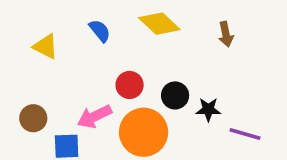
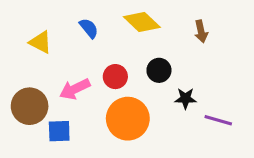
black circle: (175, 95) -> (159, 70), moved
pink arrow: (95, 116) -> (75, 89), moved
brown circle: (33, 118) -> (30, 106), size x1.5

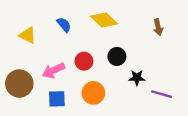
brown arrow: (201, 31) -> (158, 27), moved
orange circle: (128, 119) -> (93, 93), size x0.7
blue square: (59, 131) -> (57, 99), moved

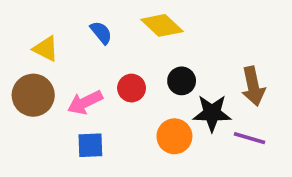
brown arrow: (158, 27) -> (253, 86), moved, size x1.5
black star: (137, 78) -> (212, 113), size x1.5
brown circle: (19, 83) -> (33, 95), moved
orange circle: (93, 93) -> (174, 136), moved

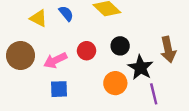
yellow triangle: (46, 49) -> (39, 18), moved
black star: (212, 113) -> (141, 68), turned 30
purple line: (250, 138) -> (154, 94), moved, turned 60

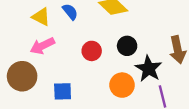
brown circle: (21, 56) -> (22, 76), moved
pink arrow: (55, 60) -> (42, 46), moved

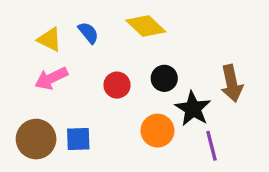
brown circle: (22, 76) -> (36, 139), moved

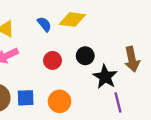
yellow diamond: (146, 26) -> (72, 20), turned -36
blue semicircle: (88, 33) -> (44, 24), moved
orange circle: (157, 131) -> (60, 101), moved

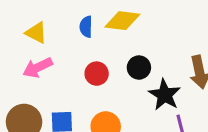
blue semicircle: (44, 24) -> (86, 27), turned -140

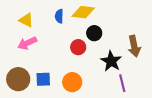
black circle: (139, 68) -> (94, 33), moved
red circle: (97, 74) -> (78, 47), moved

